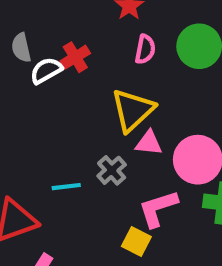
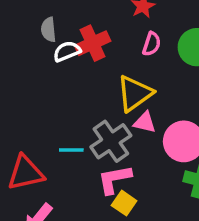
red cross: (75, 57) -> (93, 43), size x1.4
gray cross: (112, 170) -> (111, 141), size x1.6
pink L-shape: (158, 208) -> (114, 179), moved

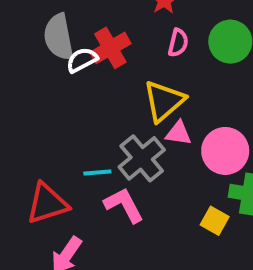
gray semicircle: (49, 30) -> (59, 37), size x1.6
pink L-shape: (114, 179) -> (124, 205), moved, turned 78
yellow square: (124, 203) -> (215, 221), moved

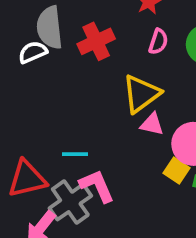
white semicircle: (82, 60) -> (33, 52), moved
gray cross: (142, 158) -> (70, 202), moved
yellow square: (215, 221) -> (177, 170), moved

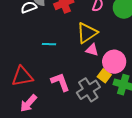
cyan line: (75, 154) -> (49, 44), moved
gray cross: (70, 202) -> (88, 90), moved

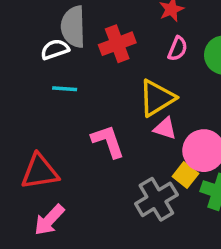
cyan line: (49, 44) -> (65, 89), moved
pink L-shape: (60, 82) -> (108, 141), moved

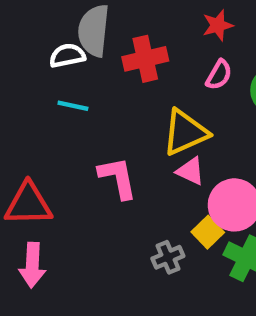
gray cross: (156, 199) -> (168, 257), size x0.6
pink arrow: (49, 220) -> (32, 265), turned -48

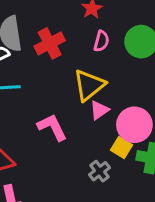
pink triangle: (190, 171) -> (99, 110), turned -45

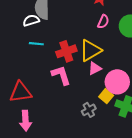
red cross: (50, 43) -> (66, 51), moved

